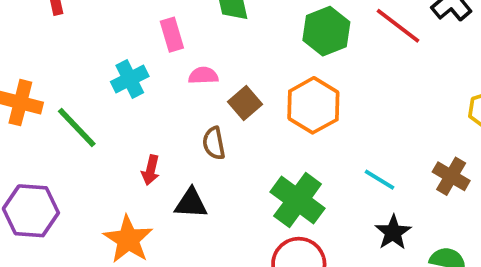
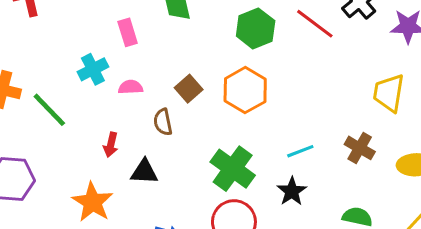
pink semicircle: (203, 76) -> (131, 87), moved
cyan line: (379, 180) -> (300, 151), turned -52
black star: (393, 232) -> (292, 191), moved

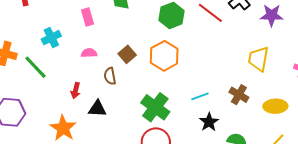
cyan cross: (93, 69) -> (51, 38), moved
black star: (292, 191) -> (209, 122), moved

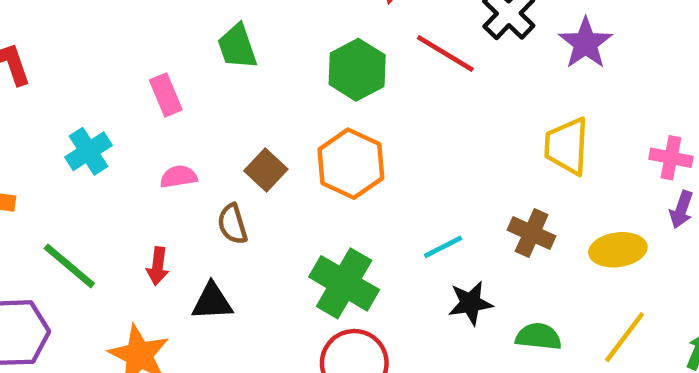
purple star: (272, 15) -> (586, 43), turned -30
green line: (36, 67) -> (69, 266), moved
black star: (209, 122) -> (470, 303), turned 30

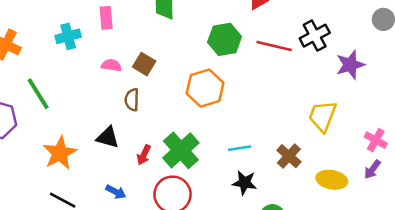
red line: (445, 54) -> (274, 46), turned -36
pink rectangle: (166, 95) -> (106, 18), moved
brown square: (266, 170) -> (144, 64), moved, turned -30
red arrow: (158, 266) -> (144, 155), moved

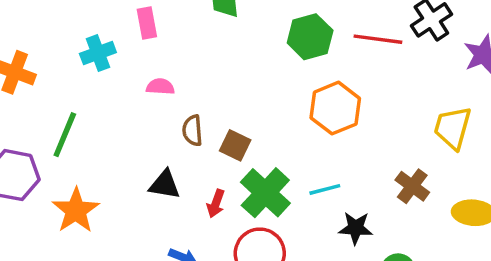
brown square: (144, 64) -> (235, 145), moved
orange hexagon: (205, 88) -> (335, 108), moved
green line: (38, 94) -> (65, 135), turned 60
cyan line: (240, 148) -> (325, 189), moved
orange star: (60, 153) -> (76, 210), moved

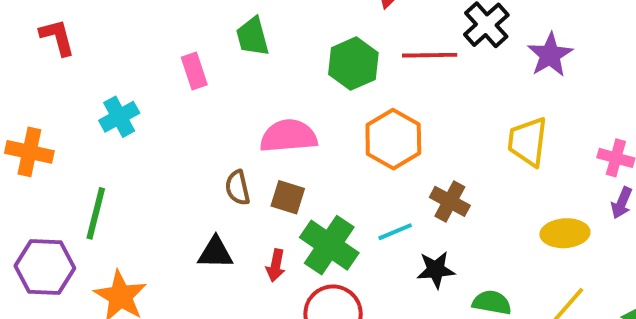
pink rectangle: (147, 23) -> (194, 71), moved
pink semicircle: (160, 87) -> (288, 136), moved, size x1.8
brown cross: (412, 186) -> (450, 201), moved

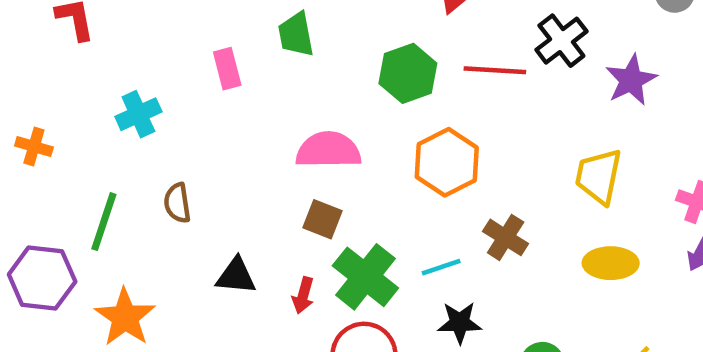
orange cross: (29, 152) -> (34, 146), size x0.7
brown semicircle: (238, 188) -> (177, 203), moved
yellow ellipse: (565, 233) -> (611, 263), moved
black star: (436, 270) -> (460, 323), moved

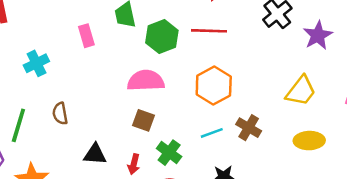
red line: (495, 70) -> (209, 31), moved
green hexagon: (408, 73) -> (162, 37), moved
yellow trapezoid: (599, 176) -> (301, 91), turned -152
cyan line: (441, 267) -> (212, 133), moved
green cross: (365, 277) -> (169, 153), size x0.7

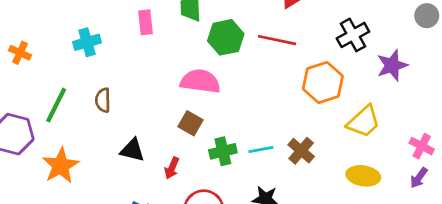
orange hexagon: (214, 86) -> (323, 83), moved
green cross: (169, 153) -> (223, 151), moved, turned 30

